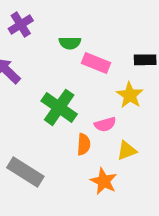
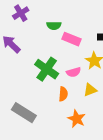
pink semicircle: (105, 124) -> (74, 72), moved
yellow triangle: (127, 150) -> (90, 90), moved

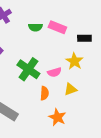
pink rectangle: (71, 39) -> (57, 27), moved

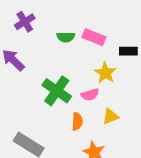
yellow star: (74, 61) -> (105, 73), moved

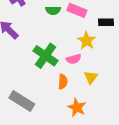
yellow triangle: (110, 116) -> (91, 77), turned -32

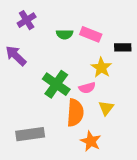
orange semicircle: (63, 82) -> (75, 113), size x1.6
gray rectangle: (22, 101) -> (30, 134), turned -40

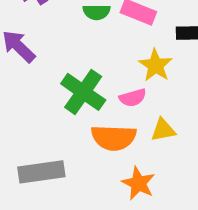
yellow triangle: (106, 108) -> (163, 130), turned 42
orange semicircle: (75, 113) -> (114, 138), turned 88

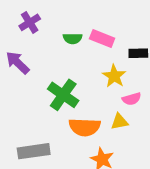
pink semicircle: (133, 98) -> (132, 99), moved

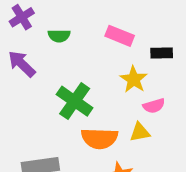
purple cross: (30, 22) -> (22, 17), moved
green semicircle: (73, 39) -> (59, 36), moved

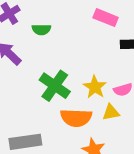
pink rectangle: (120, 36) -> (106, 18), moved
yellow star: (134, 79) -> (95, 87), moved

